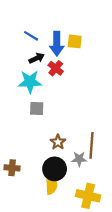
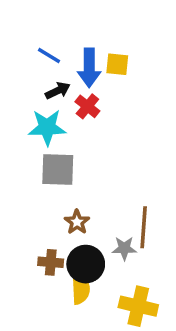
gray square: (37, 109) -> (58, 169), size x1.5
brown star: (58, 142) -> (77, 222), moved
brown cross: (12, 168) -> (51, 262), moved

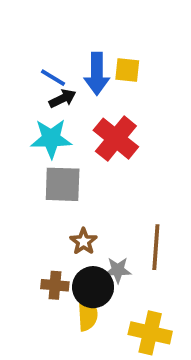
blue line: (49, 56) -> (53, 78), moved
red cross: (87, 106) -> (116, 139), moved, size x1.6
gray star: (124, 248) -> (118, 270), moved

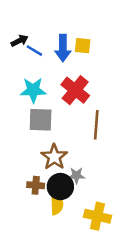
black arrow: (63, 99) -> (20, 41), moved
brown star: (83, 241) -> (54, 157), size x1.5
brown line: (156, 247) -> (96, 125), moved

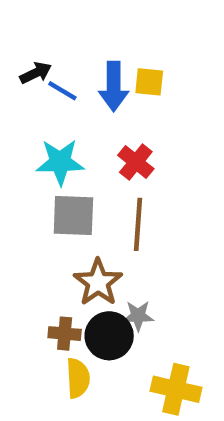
red cross: (75, 90) -> (136, 162), size x0.7
brown line: (96, 125) -> (138, 224), moved
yellow semicircle: (57, 204) -> (78, 378), moved

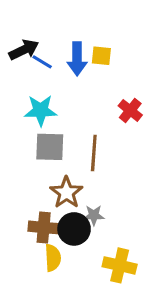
black arrow: (36, 73) -> (24, 50), size x1.4
red cross: (136, 162) -> (130, 110), moved
brown cross: (65, 334) -> (44, 227), size x1.4

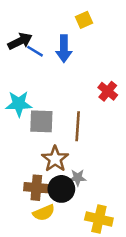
yellow square: (101, 56) -> (84, 20), moved, turned -30
cyan star: (41, 110) -> (19, 104), moved
yellow semicircle: (53, 258) -> (44, 213), turned 70

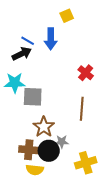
black arrow: (20, 41) -> (22, 54), moved
brown line: (78, 126) -> (82, 109), moved
yellow semicircle: (44, 213) -> (35, 170), turned 30
yellow cross: (99, 219) -> (86, 163), moved, turned -30

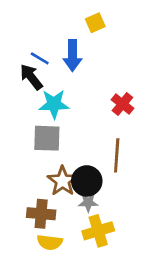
black arrow: (22, 54) -> (31, 77), turned -102
cyan star: (15, 83) -> (54, 104), moved
black circle: (49, 151) -> (87, 181), moved
yellow cross: (86, 163) -> (98, 231), moved

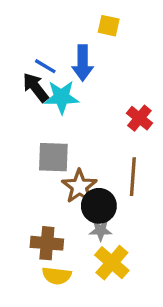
yellow square: (95, 23) -> (109, 26), turned 36
cyan star: (54, 104) -> (62, 97), moved
brown star: (63, 181) -> (79, 186), moved
yellow cross: (98, 231) -> (112, 263), turned -32

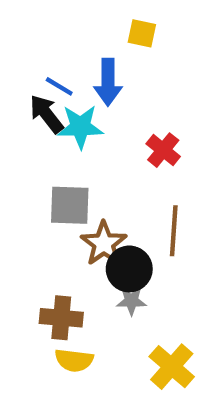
red cross: (139, 118) -> (163, 150), moved
yellow cross: (112, 263) -> (172, 367), moved

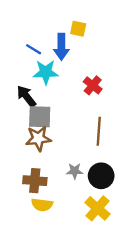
yellow square: (142, 33) -> (78, 29), moved
black arrow: (46, 114) -> (26, 96), moved
brown star: (104, 243) -> (38, 138), moved, turned 30
black circle: (129, 269) -> (101, 176), moved

